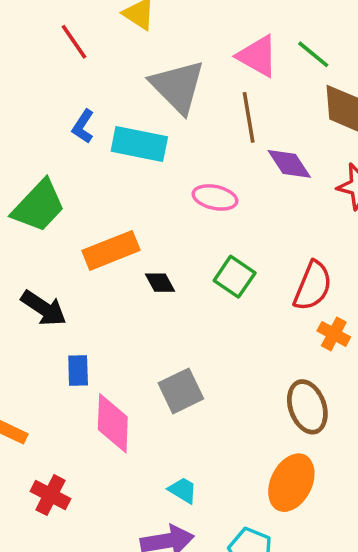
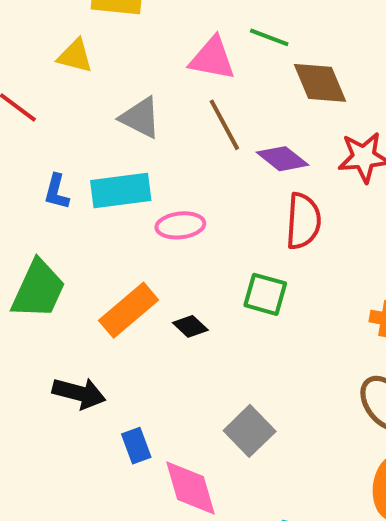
gray triangle: (178, 86) -> (140, 118), size x0.7
pink ellipse: (215, 197) -> (180, 225), moved
red semicircle: (313, 286) -> (303, 221), moved

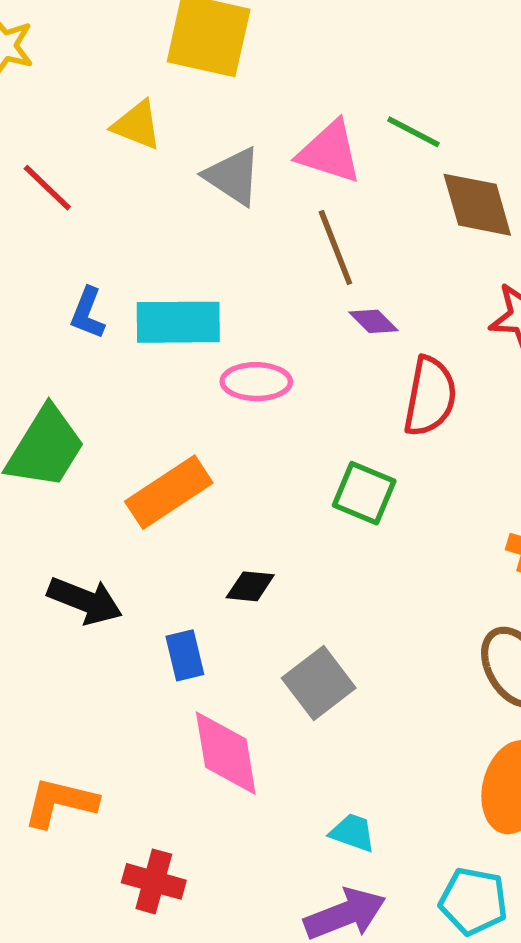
gray triangle: (140, 118) -> (233, 176), moved
purple diamond: (283, 159) -> (374, 321), moved, size x0.7
black diamond: (190, 326) -> (250, 586), moved, turned -44
blue rectangle: (136, 446) -> (185, 655), moved

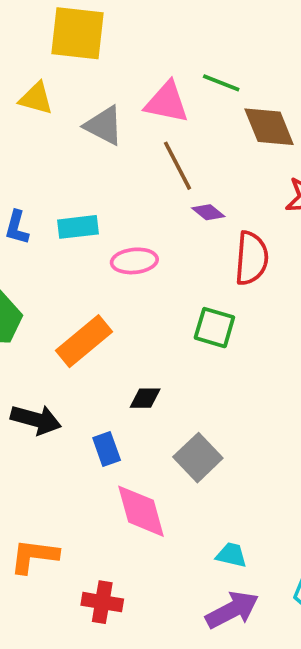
cyan rectangle: (178, 322) -> (78, 227), size x0.7

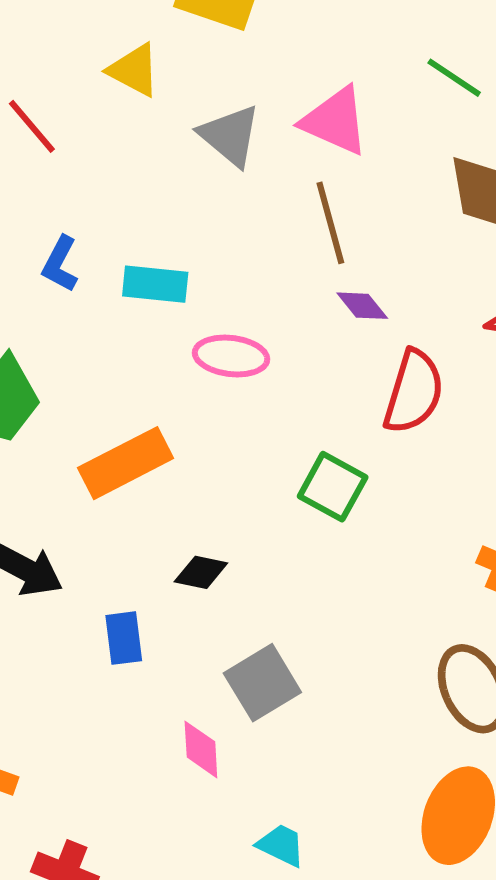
green line: (221, 83) -> (454, 78), moved
pink diamond: (141, 511) -> (201, 749), moved, size x0.6

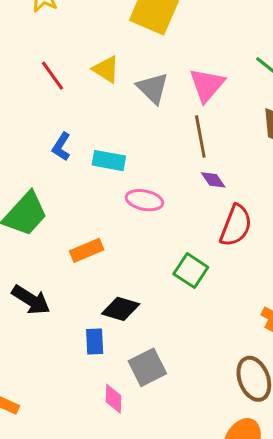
yellow triangle: (134, 70) -> (106, 69), moved
pink triangle: (335, 121) -> (207, 85), turned 42
orange rectangle: (126, 463) -> (87, 250), size x0.7
black diamond: (201, 572) -> (121, 309), size x1.4
blue rectangle: (124, 638) -> (95, 341), moved

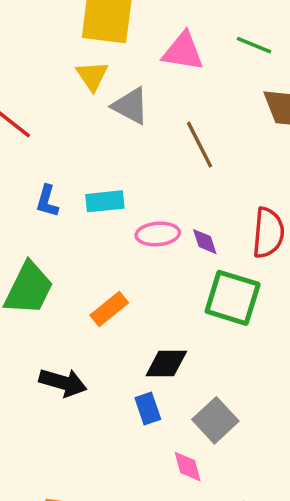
yellow triangle: (106, 69) -> (92, 76), moved, turned 40
pink triangle: (207, 85) -> (183, 51), moved, turned -45
purple diamond: (213, 180) -> (205, 242), moved, turned 32
green square: (191, 271) -> (233, 298), size x1.4

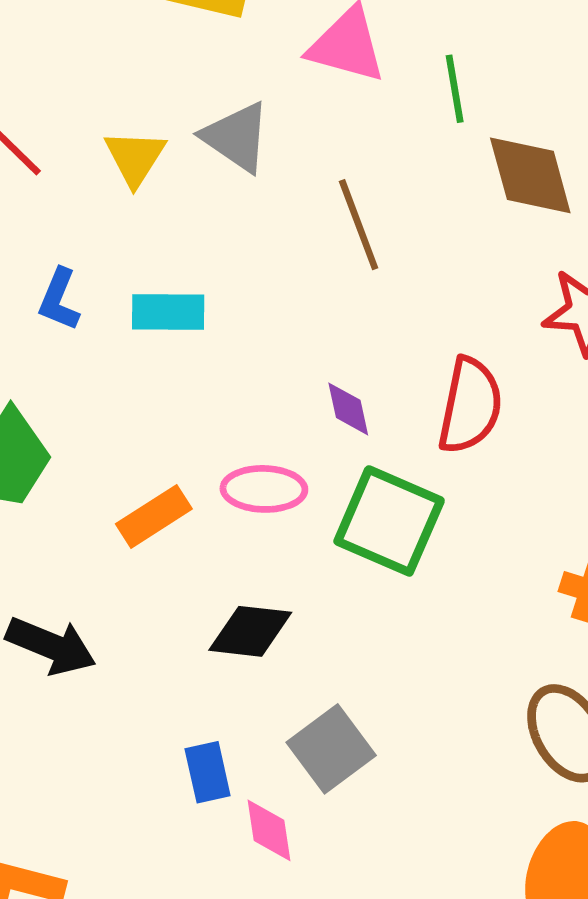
green line: (254, 45) -> (455, 89), moved, turned 52
yellow triangle: (92, 76) -> (135, 158), moved
pink ellipse: (158, 234) -> (264, 489), moved
blue rectangle: (148, 408) -> (208, 772), moved

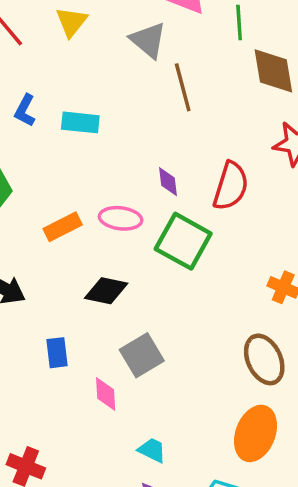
gray triangle: (236, 137) -> (148, 40), moved
yellow triangle: (135, 158) -> (71, 22), moved
blue rectangle: (208, 772) -> (57, 353), moved

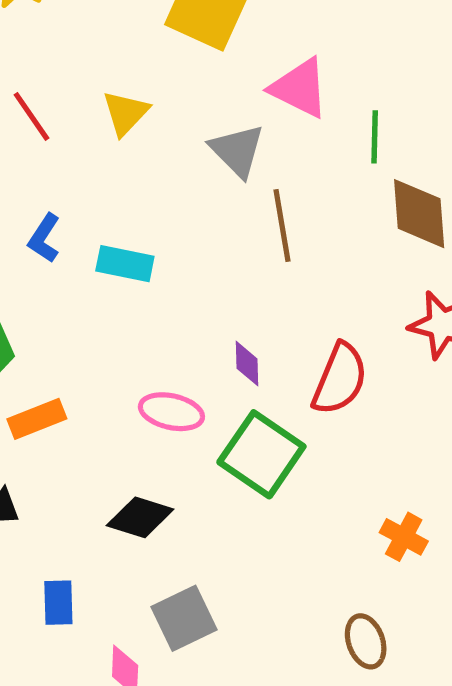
orange rectangle: (63, 227) -> (37, 419), moved
brown ellipse: (264, 359) -> (366, 641), size x0.7

